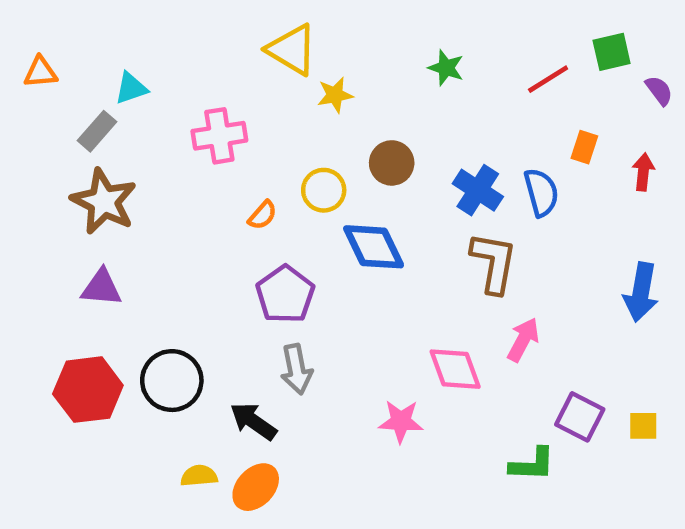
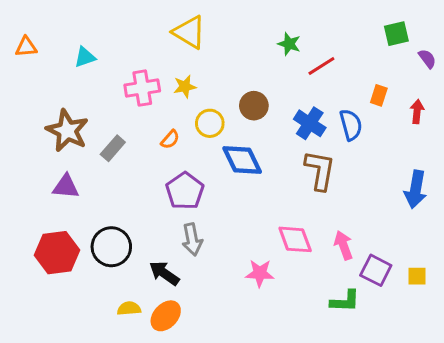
red line: (548, 79) -> (321, 66), moved
yellow star: (335, 95) -> (185, 87), moved
gray rectangle: (97, 131) -> (113, 148), moved
pink arrow: (523, 340) -> (344, 245), moved, turned -48

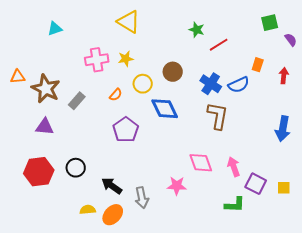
orange triangle: (26, 47) -> (18, 77), moved
cyan triangle: (85, 57) -> (55, 29), moved
blue semicircle: (351, 125) -> (239, 85), turned 80
gray arrow: (192, 239) -> (142, 198), moved
black circle: (111, 247) -> (76, 168), size x0.7

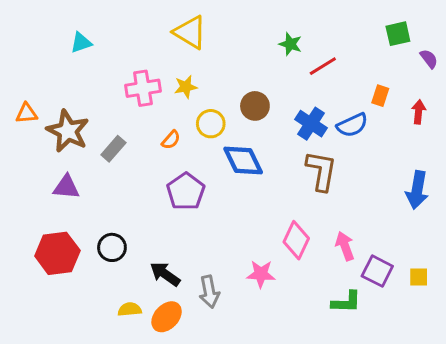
pink diamond: (201, 163) -> (296, 240), turned 45

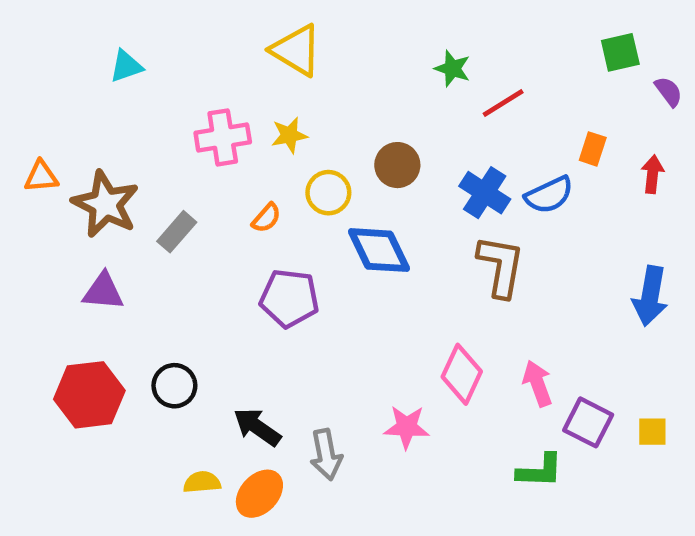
purple pentagon: (186, 191) -> (289, 298), turned -30

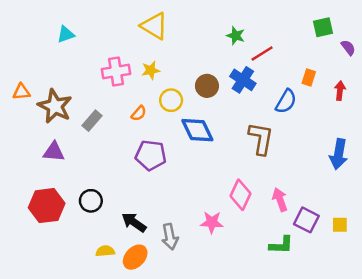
blue cross: (485, 193) -> (243, 80), moved
blue semicircle: (549, 195) -> (286, 101), turned -35

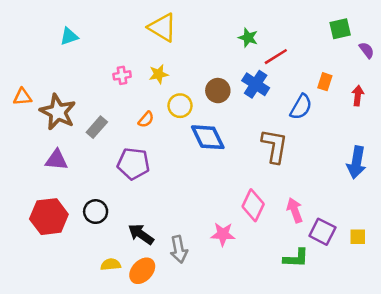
pink cross: (116, 72) -> (122, 75), size x0.6
purple pentagon: (151, 155) -> (133, 164), moved

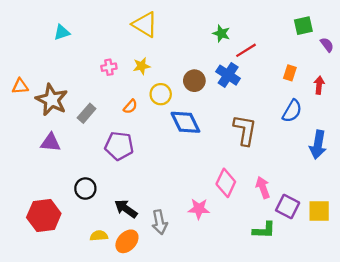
blue semicircle: (301, 107) -> (292, 111), moved
red hexagon: (49, 217) -> (44, 215), moved
yellow square: (358, 237) -> (319, 211), size x1.5

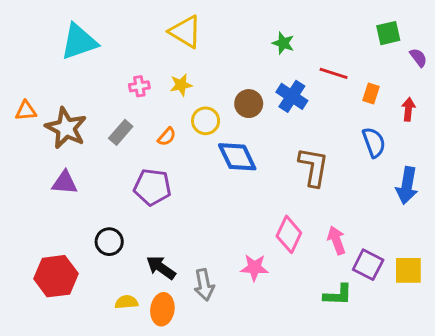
cyan triangle: (62, 32) -> (79, 42), size x1.8
red line: (246, 50) -> (334, 73), moved, turned 50
blue semicircle: (292, 111) -> (374, 142), turned -50
gray rectangle: (87, 113) -> (121, 132), moved
orange ellipse: (127, 241) -> (162, 309), turned -35

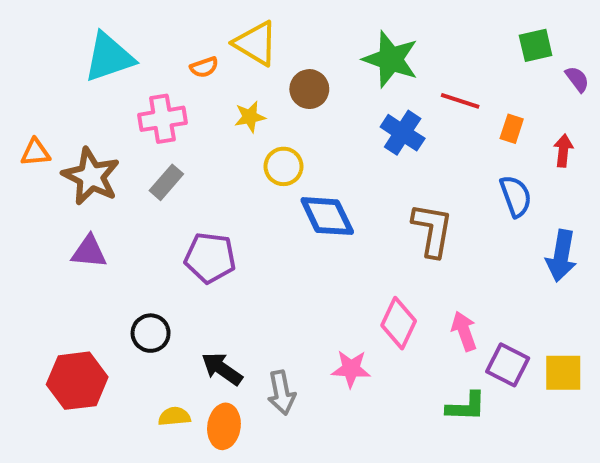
green star: (283, 43) -> (391, 59), size x1.8
pink cross: (139, 86) -> (162, 119), moved, size x1.6
brown circle: (249, 104) -> (309, 89), moved
orange semicircle: (167, 137) -> (204, 67), moved, turned 30

